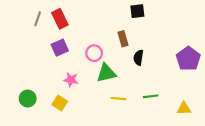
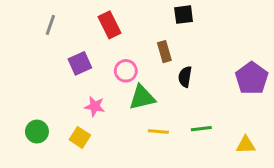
red rectangle: (60, 19) -> (110, 25), moved

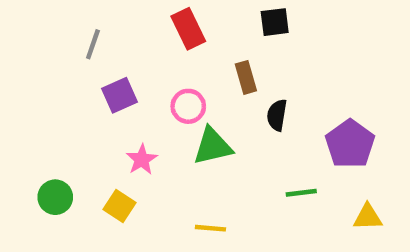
gray line: (50, 25) -> (93, 44), moved
red rectangle: (110, 25) -> (188, 29), moved
purple pentagon: (252, 78) -> (350, 144), moved
pink star: (95, 106) -> (142, 159), turned 30
yellow line: (158, 132) -> (210, 228), moved

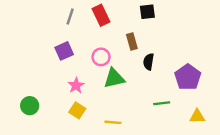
gray line: (93, 44) -> (70, 17), moved
yellow square: (120, 206) -> (77, 110), moved

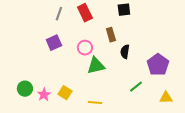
pink star: (76, 85) -> (44, 95), moved
green line: (162, 103) -> (136, 87), turned -32

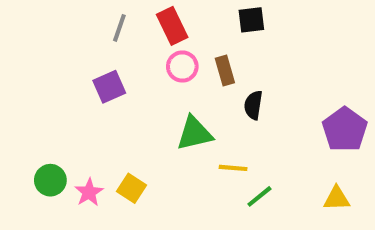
pink circle: (85, 48) -> (182, 66), moved
purple pentagon: (158, 65) -> (345, 129), moved
green line: (136, 87) -> (259, 196), moved
yellow line: (95, 103) -> (233, 168), moved

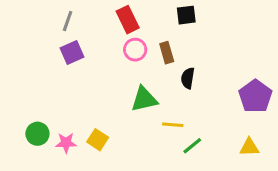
gray line: (119, 28) -> (68, 21), moved
purple square: (109, 87) -> (72, 53), moved
pink star: (89, 192) -> (66, 143), turned 30

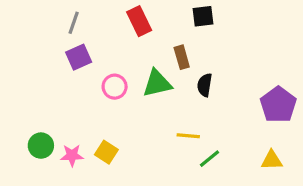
pink circle: (135, 50) -> (115, 87), moved
green triangle: (144, 99) -> (157, 83), moved

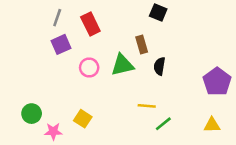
black square: (203, 16) -> (158, 13), turned 30
red rectangle: (139, 21) -> (90, 24), moved
pink star: (72, 155) -> (53, 131), moved

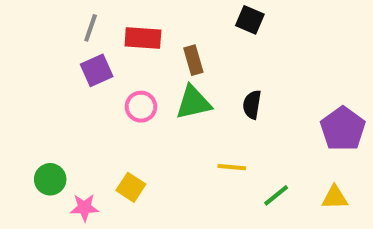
red rectangle: (90, 24) -> (143, 38), turned -60
brown rectangle: (142, 44) -> (193, 60), moved
green line: (163, 124) -> (276, 195), moved

